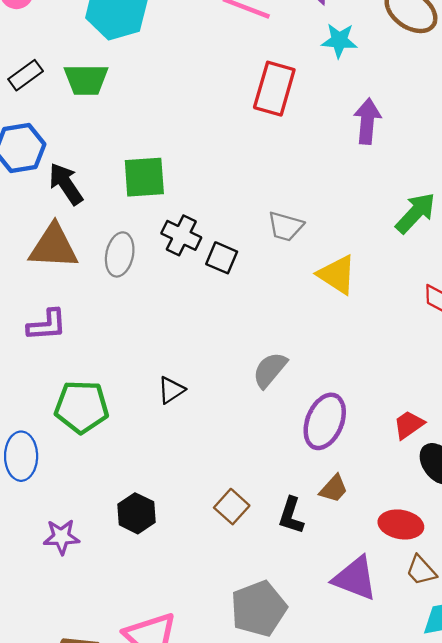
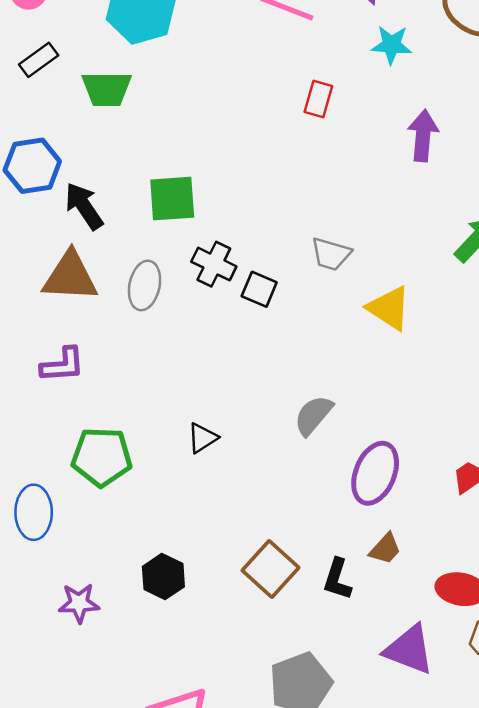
black rectangle: (26, 75) -> (39, 60), moved
red rectangle: (274, 89) -> (318, 99), size x0.6
brown square: (232, 507) -> (271, 569), size x1.4

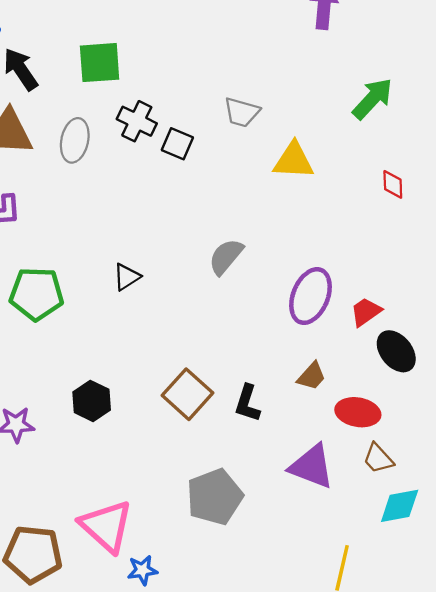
yellow triangle: (389, 308) -> (294, 161), turned -30
purple ellipse: (375, 473) -> (310, 296), moved
brown trapezoid: (385, 549) -> (312, 376), moved

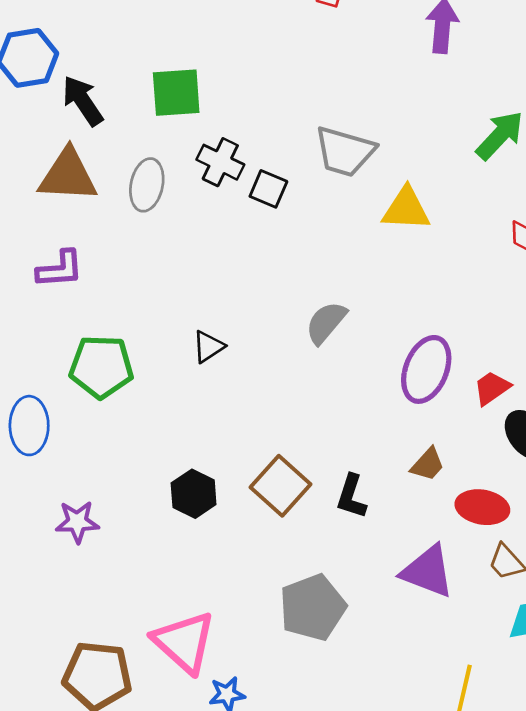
gray trapezoid: (242, 112) -> (345, 151), size x1.4
black hexagon: (92, 401) -> (194, 494), moved

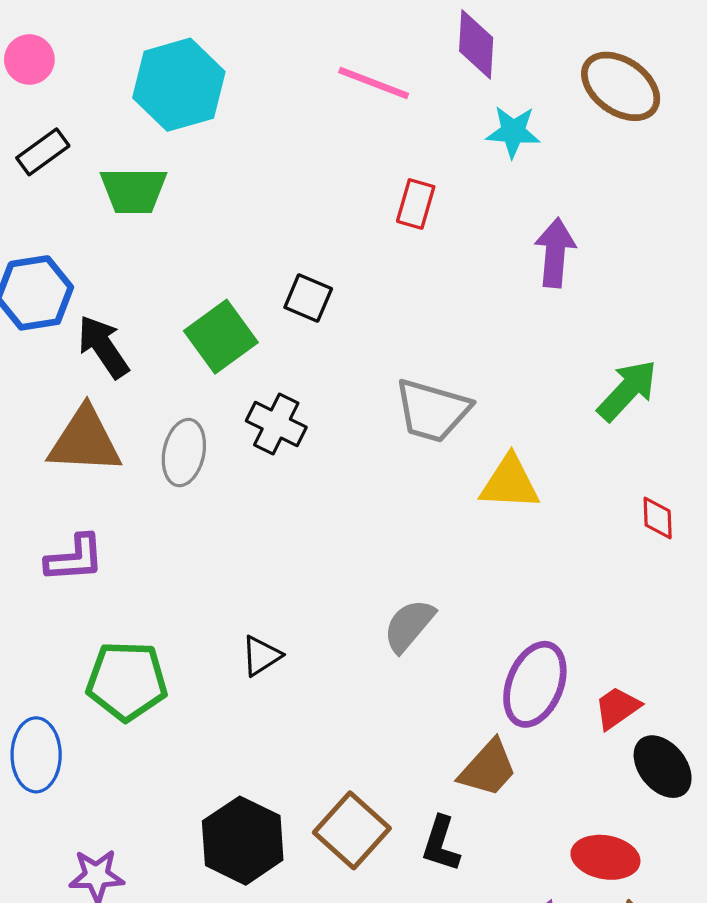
green square: (176, 93) -> (221, 337), turned -32
black square: (268, 189) -> (308, 298), moved
brown trapezoid: (428, 464) -> (488, 768), moved, size x1.4
black hexagon: (194, 494) -> (243, 841), size x1.4

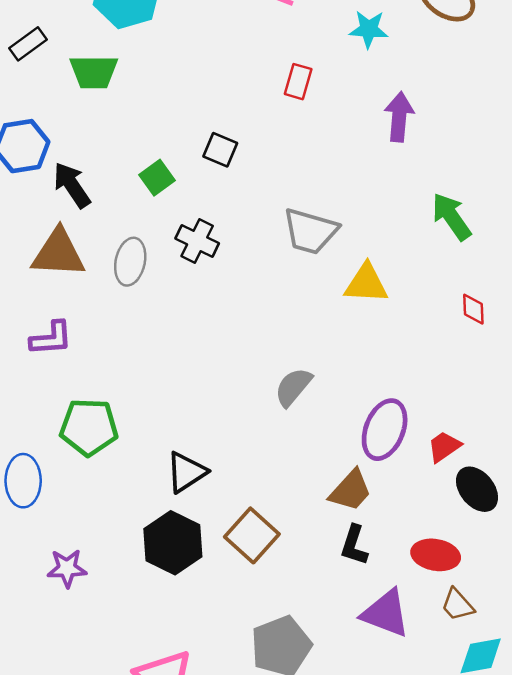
green square: (221, 337) -> (157, 178), size x0.7
green arrow: (627, 390) -> (451, 217), turned -78
black triangle: (261, 656) -> (186, 472), moved, size x1.4
black L-shape: (441, 844) -> (354, 545), moved

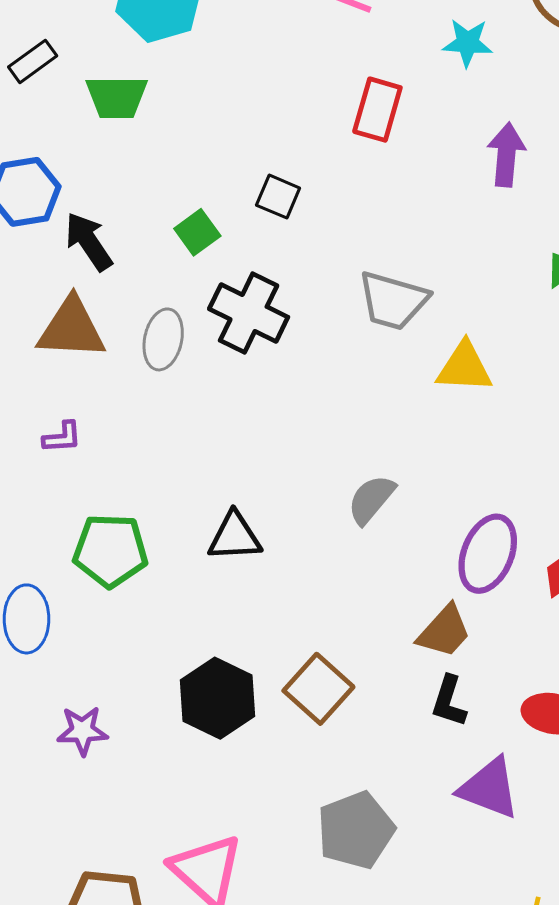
red rectangle: (298, 82) -> (377, 110), size x1.4
black cross: (197, 241) -> (249, 313), size x1.4
purple L-shape: (51, 338) -> (62, 437), size x0.7
black triangle: (186, 472) -> (235, 537), moved, turned 30

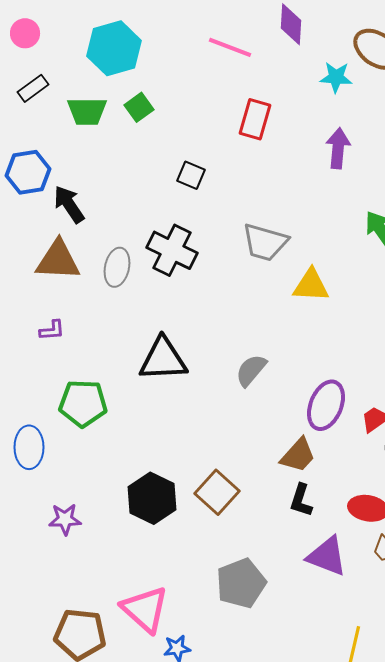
cyan star: (468, 43) -> (336, 77), moved
green square: (197, 232) -> (139, 107), moved
black triangle: (235, 537) -> (163, 359), moved, size x1.4

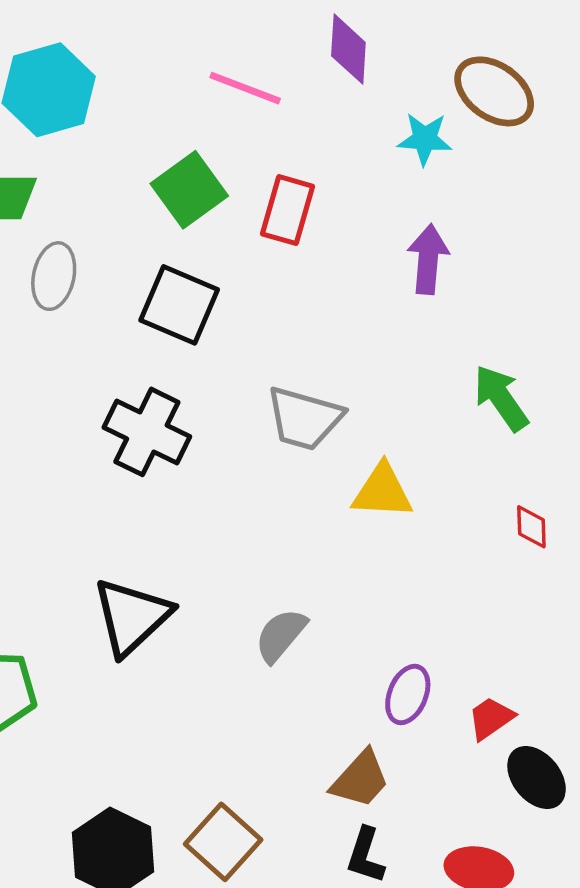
green square: (139, 107) -> (189, 190), moved, size x1.5
black square: (191, 175) -> (179, 305), size x1.6
gray ellipse: (117, 267) -> (54, 276), moved
black triangle: (163, 359) -> (132, 617), turned -40
purple ellipse: (326, 405) -> (408, 695), size x0.7

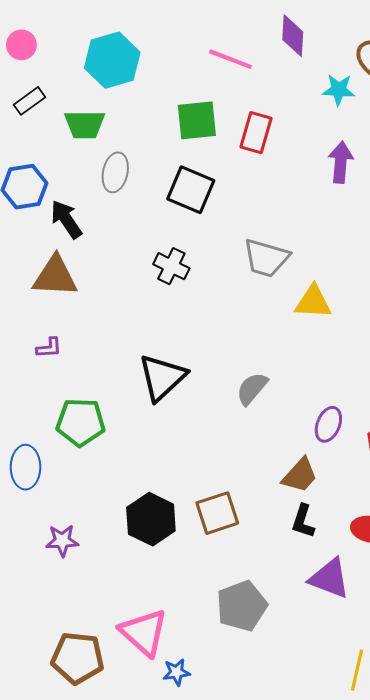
green square: (189, 190) -> (197, 120), turned 30
black cross: (147, 432) -> (171, 266), size x0.7
brown square: (223, 842) -> (217, 513), turned 30

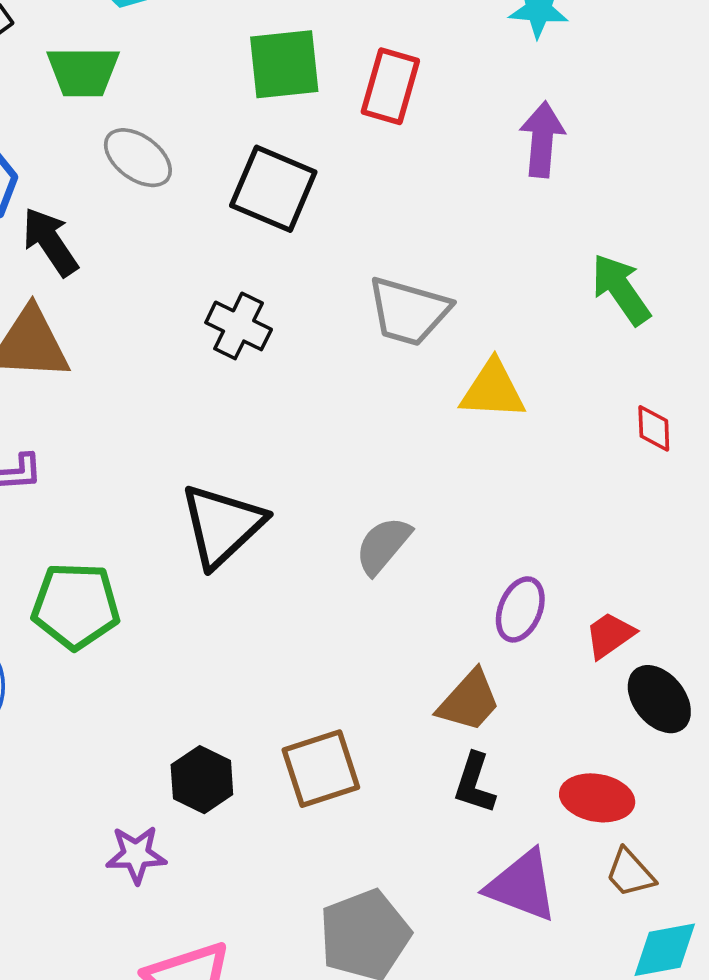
gray ellipse: (115, 172) -> (138, 158), turned -66
black hexagon: (151, 519) -> (202, 780), size x0.7
purple star: (62, 541) -> (136, 855), moved

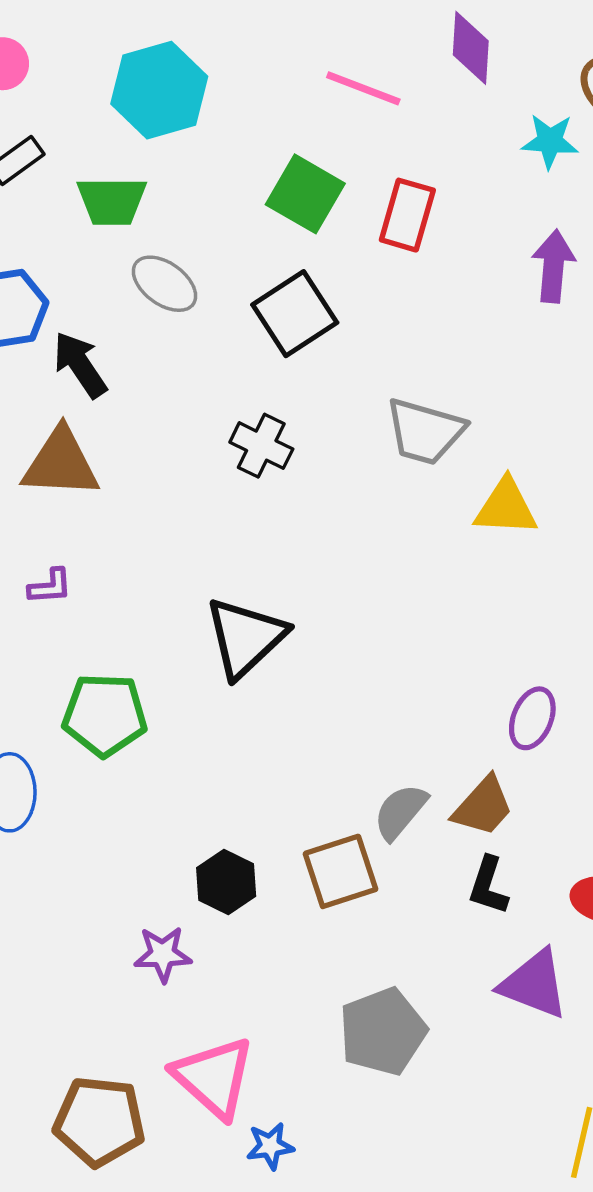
green square: (284, 64) -> (305, 194), turned 36
black square: (273, 189) -> (295, 314), turned 34
gray semicircle: (383, 545) -> (400, 812), moved

